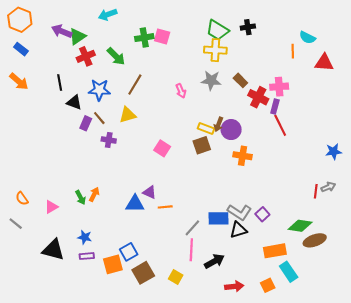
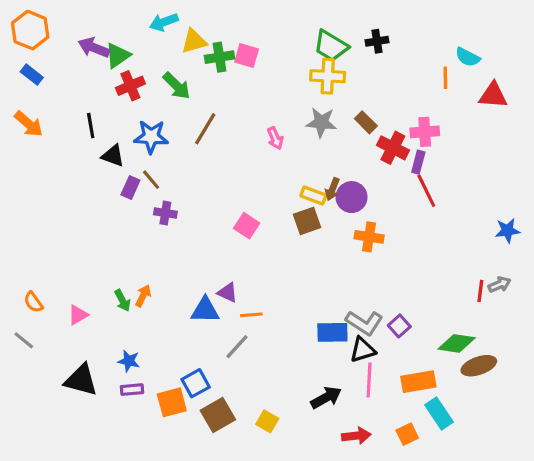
yellow triangle: (128, 115) -> (194, 41), moved
gray line: (192, 228) -> (237, 347), moved
pink line: (191, 250) -> (369, 380), moved

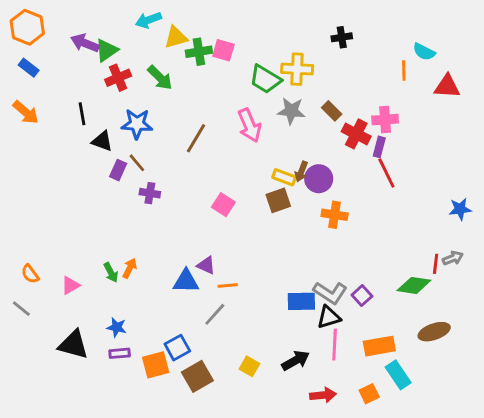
green trapezoid: (331, 46) -> (265, 79), moved
brown line: (205, 129) -> (196, 138), moved
pink arrow: (275, 138) -> (249, 125), size x1.6
green diamond: (457, 343) -> (414, 285), moved
yellow square: (267, 421) -> (249, 366), moved

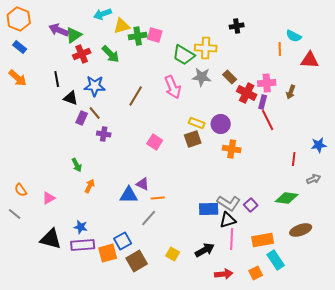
brown arrow: (301, 171) -> (291, 92), moved
red line: (436, 264) -> (294, 159), moved
green arrow: (111, 272) -> (77, 165), moved
purple rectangle: (120, 353) -> (83, 245), size x1.6

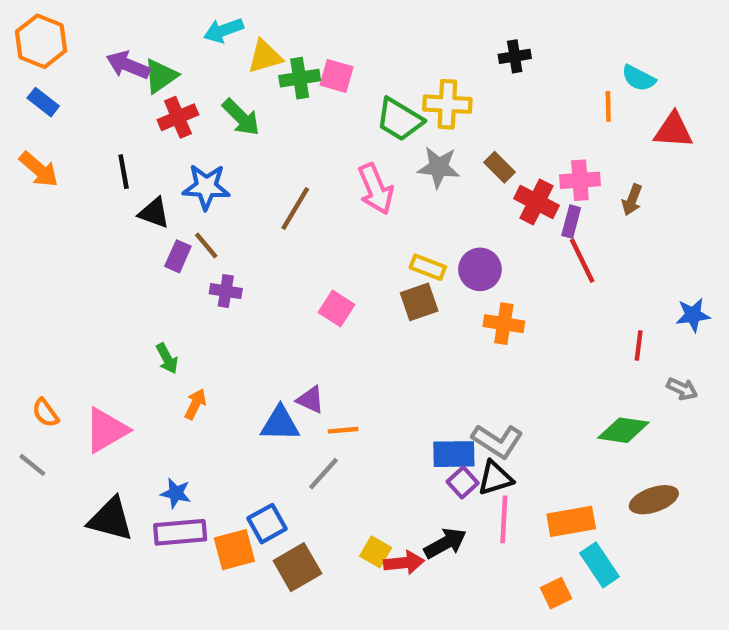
gray arrow: (314, 179) -> (682, 389), turned 48
pink triangle: (49, 198) -> (106, 430), size x1.6
purple square: (251, 205) -> (463, 482), moved
red arrow: (224, 274) -> (404, 563), moved

